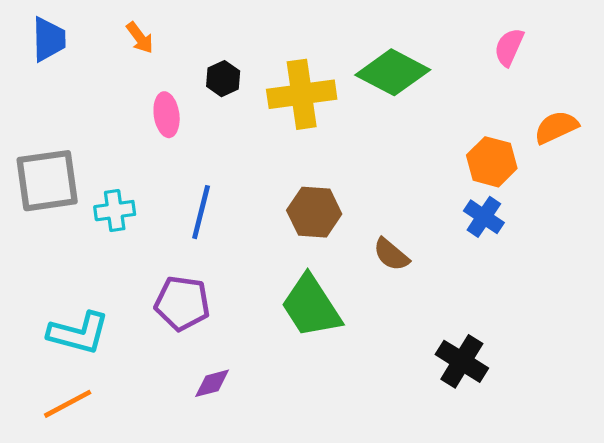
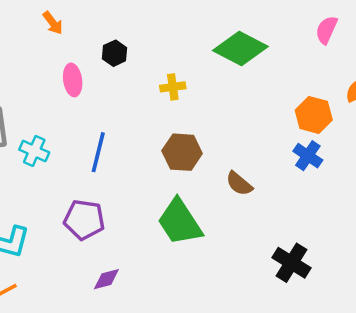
yellow cross: (302, 94) -> (173, 87), moved, size x0.5
cyan cross: (115, 211) -> (34, 151), turned 32

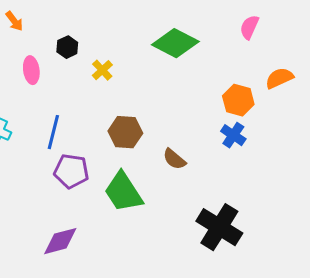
yellow cross: (173, 87) -> (102, 70), moved, turned -35
purple pentagon: (84, 220) -> (71, 171), moved
black cross: (292, 263) -> (219, 227), size x1.4
purple diamond: (106, 279) -> (60, 241), size x1.5

